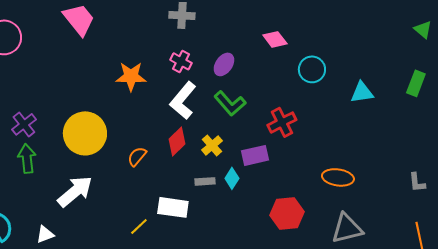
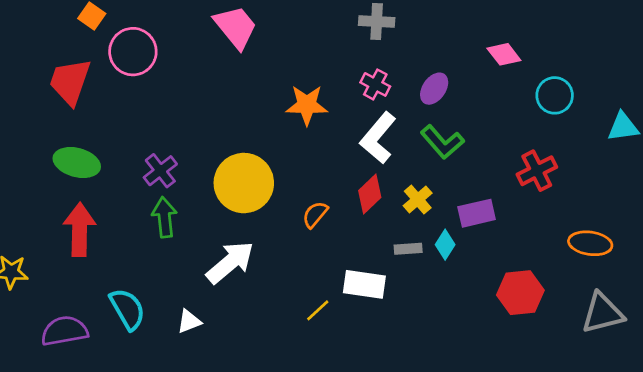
red cross: (282, 122) -> (537, 171), moved

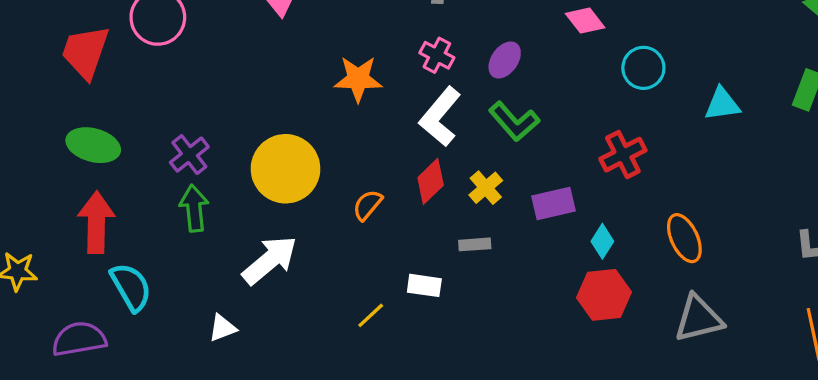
orange ellipse: (590, 243) -> (684, 238), turned 57
cyan diamond: (445, 245) -> (602, 241), moved
white rectangle: (364, 284) -> (424, 285), size x0.7
cyan semicircle: (127, 309) -> (131, 287), moved

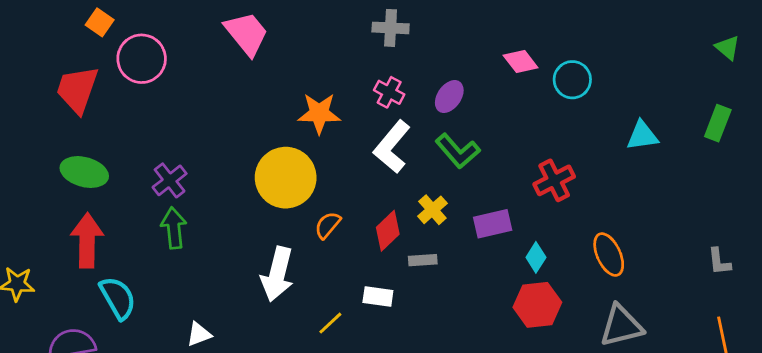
cyan circle: (643, 68) -> (572, 80), moved
yellow circle: (286, 169) -> (286, 178), moved
red diamond: (431, 181) -> (388, 231), moved
white arrow: (270, 260) -> (277, 274), moved, turned 144

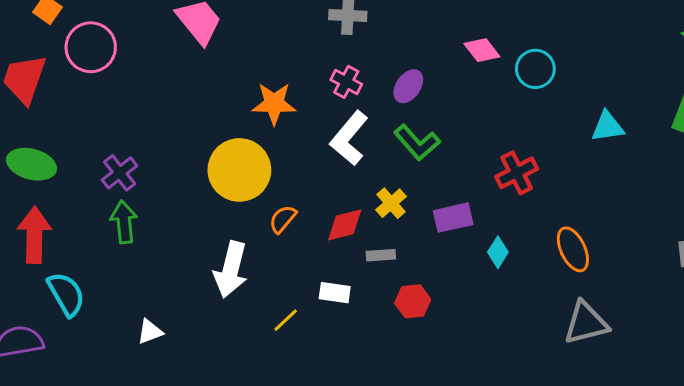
red diamond: (388, 231) -> (345, 225), turned 30
red hexagon: (537, 305) -> (413, 301), moved, size x0.7

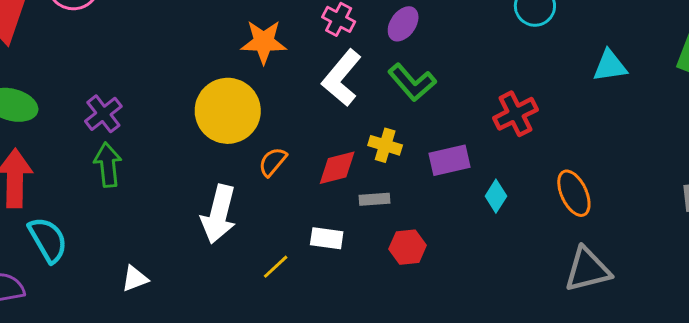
yellow cross: (391, 203) -> (385, 145), turned -32

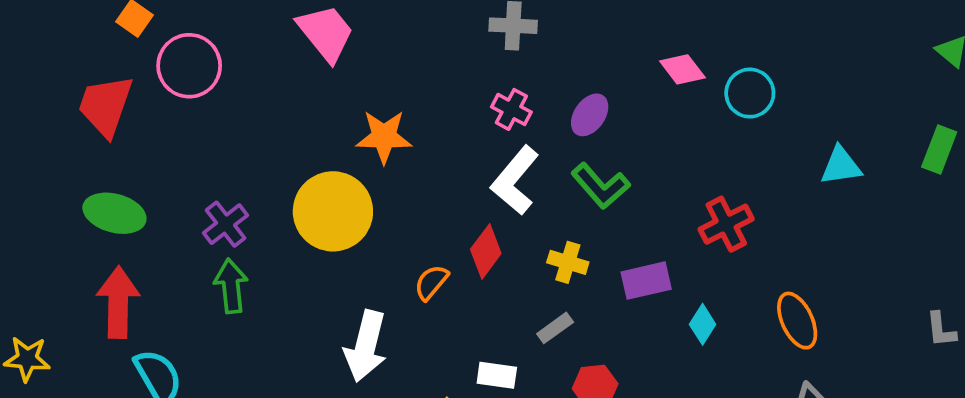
orange star: (264, 42) -> (384, 137), moved
yellow circle: (228, 111) -> (333, 211), moved
red diamond: (337, 168) -> (486, 251), moved, turned -39
gray rectangle: (375, 199) -> (555, 328), turned -32

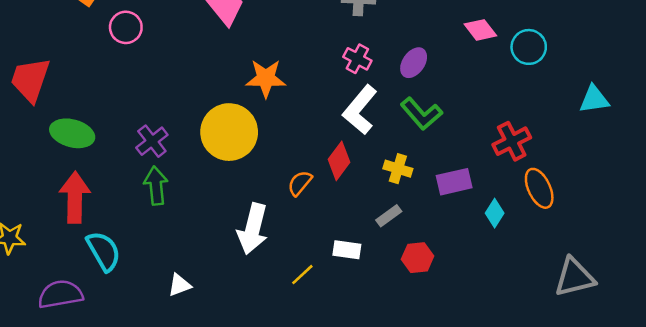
pink circle: (189, 66) -> (126, 27), size x0.7
red trapezoid: (105, 106) -> (30, 80), moved
orange ellipse: (797, 321) -> (539, 188), moved

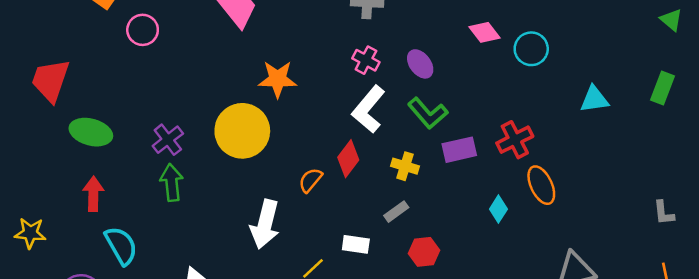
purple ellipse: (414, 63) -> (420, 64), turned -72
purple rectangle: (454, 182) -> (459, 150), moved
red arrow: (75, 197) -> (93, 194), size x0.7

